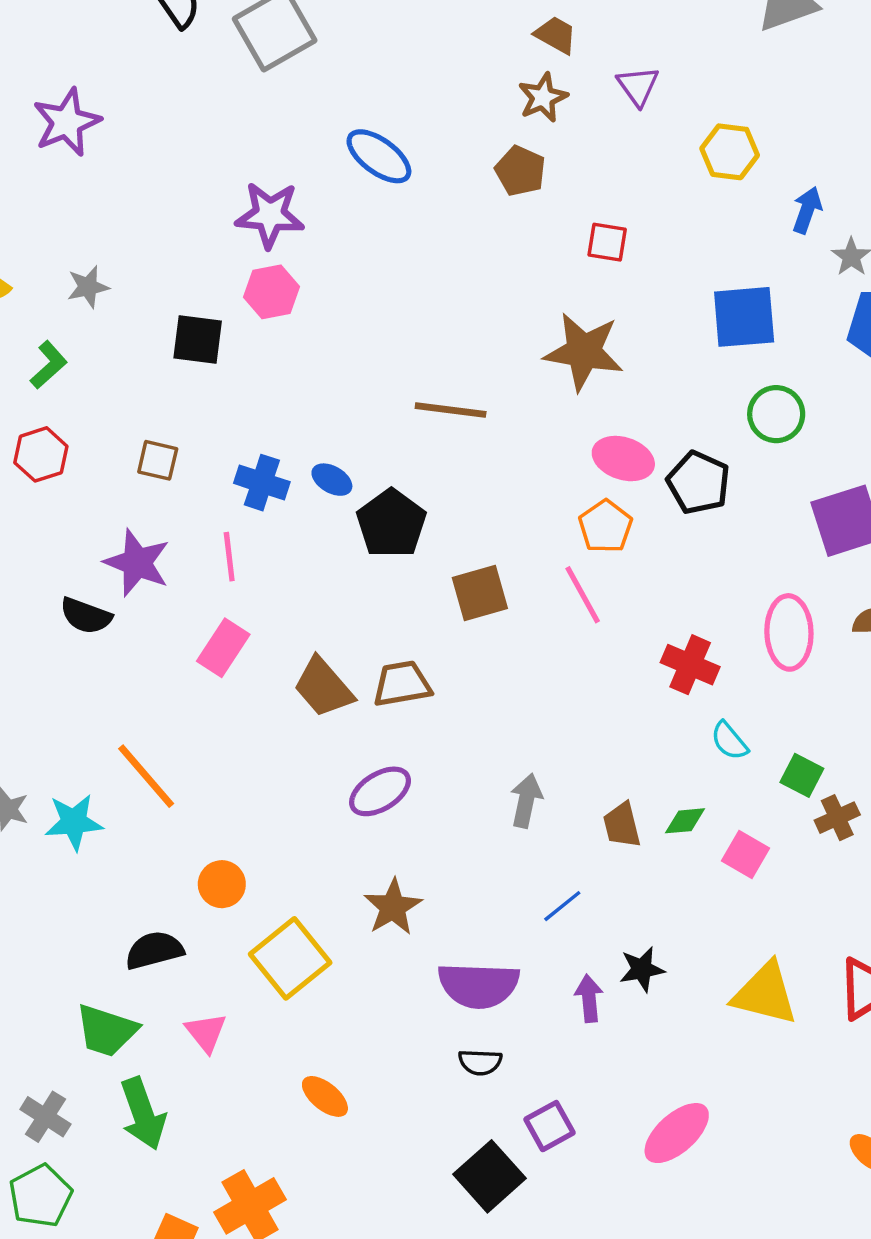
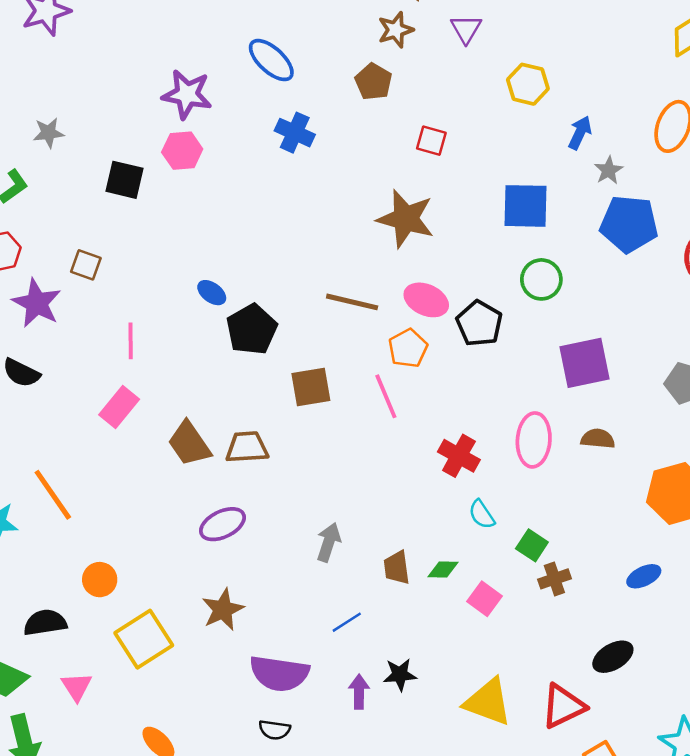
brown line: (451, 410) -> (352, 302), moved
blue cross: (262, 483) -> (295, 133), moved
purple star: (137, 563) -> (37, 303), moved

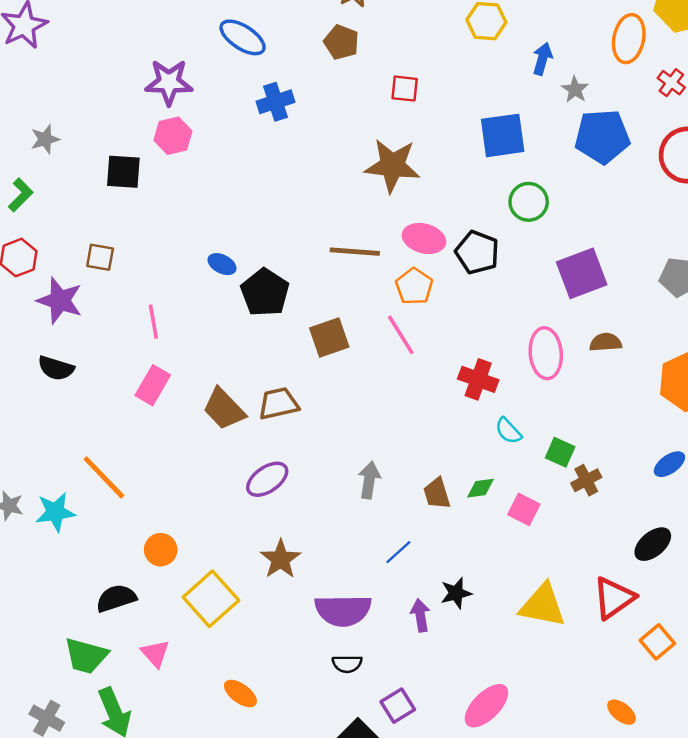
blue cross: (295, 133) -> (276, 102), turned -33

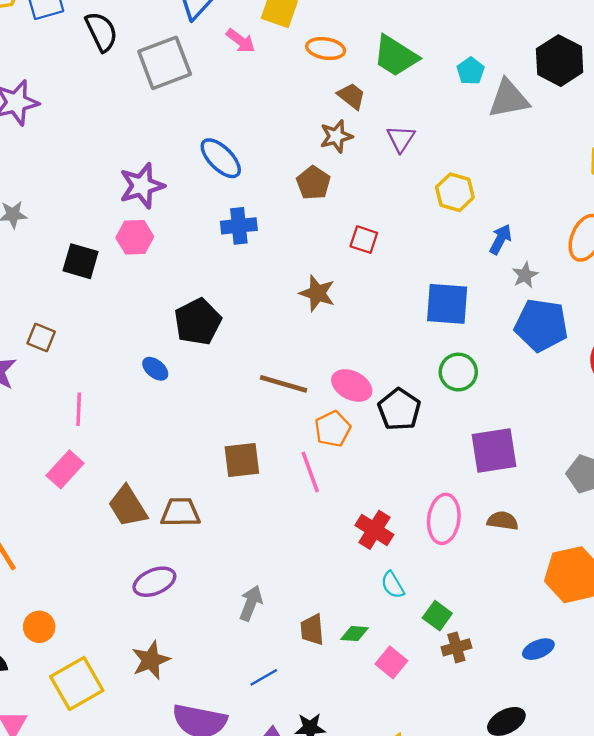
purple star: (169, 82) -> (142, 186), turned -30
brown star: (392, 166) -> (317, 293), moved, size x0.7
black pentagon: (265, 292) -> (198, 322), moved

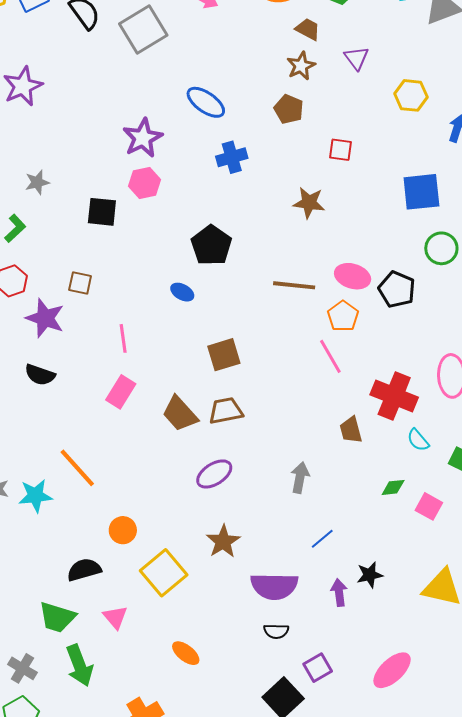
brown square: (242, 460) -> (224, 355), moved
red cross: (374, 530) -> (394, 396), size x1.4
brown trapezoid: (312, 630) -> (351, 430), moved

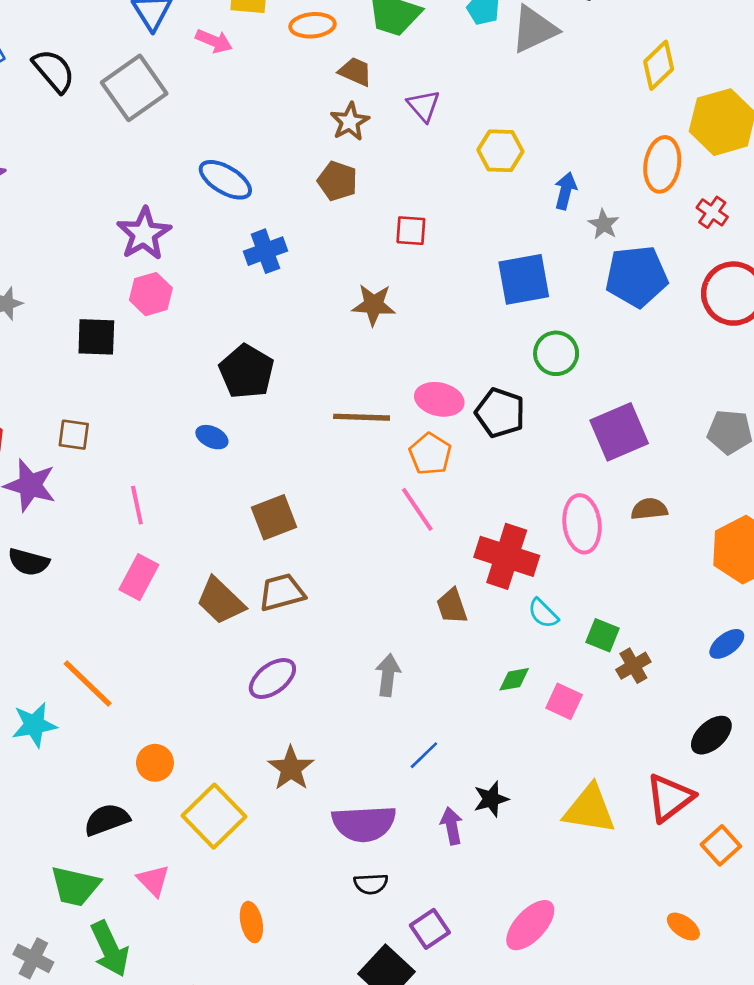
orange ellipse: (186, 653) -> (251, 922), turned 44

